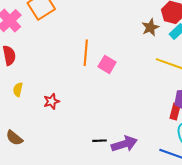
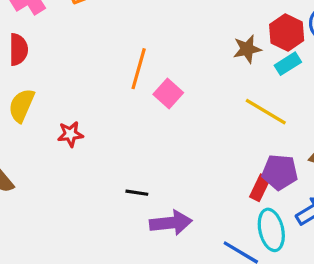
yellow semicircle: (18, 90) -> (22, 105), size x1.5
black line: (100, 141) -> (137, 193), moved

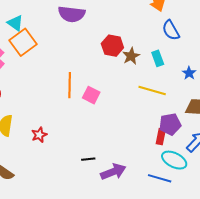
red hexagon: (287, 32) -> (112, 46), moved
cyan rectangle: (288, 64) -> (158, 58), turned -63
cyan ellipse: (271, 230) -> (174, 160), turned -35

